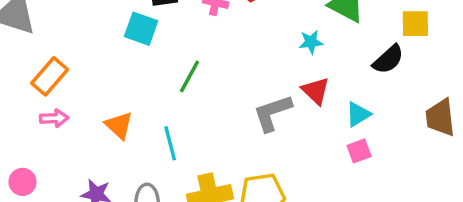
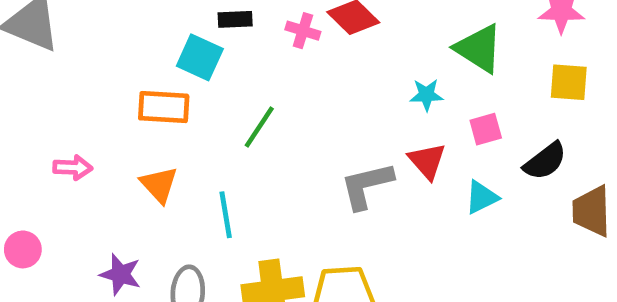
black semicircle: (388, 59) -> (545, 161), moved
orange rectangle: (50, 76) -> (164, 107), moved, turned 48
pink square: (359, 151) -> (486, 129), moved

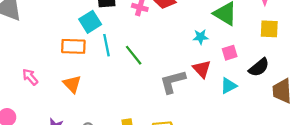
cyan square: (200, 57) -> (90, 22), turned 35
green line: (259, 127) -> (134, 55), moved, turned -70
pink arrow: (73, 168) -> (30, 77), turned -132
cyan line: (226, 215) -> (107, 45), moved

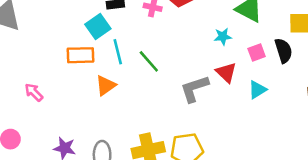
black semicircle: (259, 67) -> (284, 51), moved, turned -65
orange triangle: (72, 84) -> (106, 85), moved, turned 42

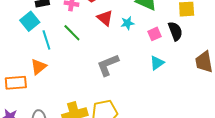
orange rectangle: (81, 55) -> (16, 83), moved
green line: (149, 61) -> (72, 33), moved
red triangle: (226, 72) -> (105, 18), moved

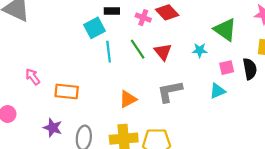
red triangle: (105, 18) -> (163, 52), moved
cyan triangle: (157, 63) -> (217, 91), moved
orange triangle: (39, 67) -> (128, 99), moved

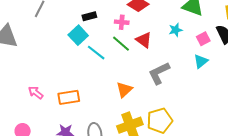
pink cross: (143, 18) -> (122, 22), moved
cyan line: (109, 52) -> (96, 53), turned -30

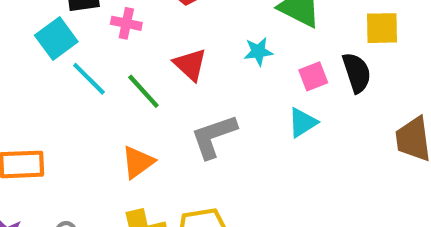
pink cross: (122, 22) -> (126, 23), moved
green line: (121, 44) -> (143, 91), moved

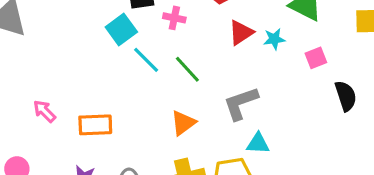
red triangle: (190, 65) -> (241, 33), moved, turned 44
black semicircle: (357, 73) -> (346, 96), moved
cyan triangle: (303, 123) -> (258, 143), moved, turned 35

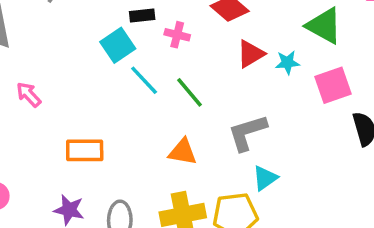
pink square: (316, 58) -> (333, 85), size x1.5
pink arrow: (44, 111) -> (29, 94), moved
orange triangle: (183, 123) -> (183, 152), turned 44
cyan triangle: (258, 143) -> (265, 178), turned -40

